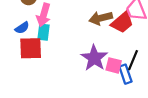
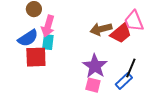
blue semicircle: (22, 28) -> (28, 38), size x1.5
pink square: (114, 65) -> (93, 85), moved
blue rectangle: (125, 74) -> (124, 81), turned 66

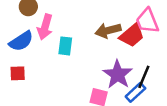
cyan rectangle: (48, 42) -> (65, 46), moved
red square: (36, 57) -> (18, 73), moved, size x0.6
purple star: (95, 66) -> (118, 75), moved

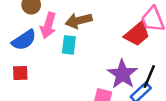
brown arrow: (108, 30) -> (79, 21), moved

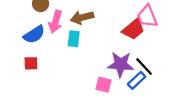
purple star: (122, 74) -> (121, 64), turned -30
black line: (149, 77) -> (144, 66), turned -66

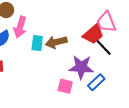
brown arrow: (82, 17) -> (56, 42), moved
black line: (144, 66) -> (103, 47), moved

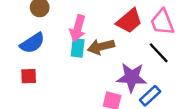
pink arrow: (20, 27) -> (78, 28), moved
red trapezoid: (93, 34) -> (129, 21), moved

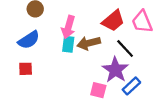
black line: (159, 53) -> (125, 48), moved
purple star: (132, 77) -> (115, 70), turned 30

